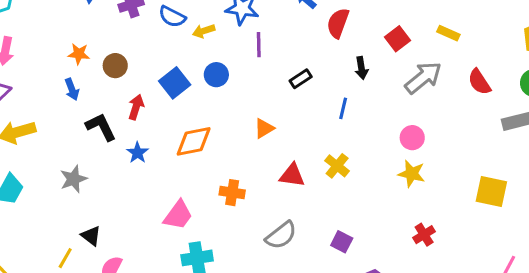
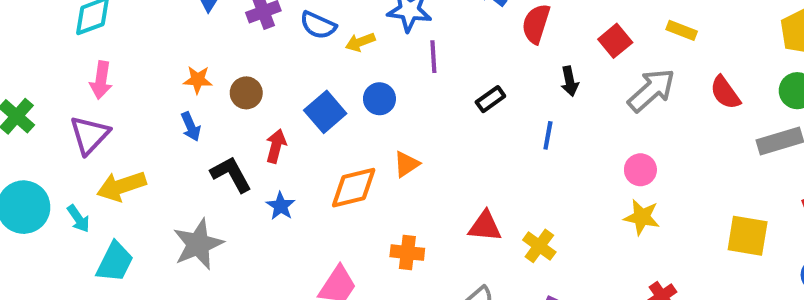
orange triangle: (264, 128) -> (406, 164), moved
yellow cross: (337, 166) -> (539, 246), moved
gray star: (73, 179) -> (198, 244), size x1.4

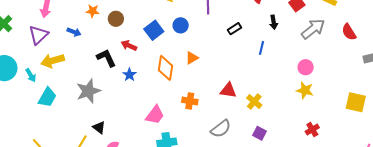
blue arrow: (191, 127) -> (74, 32), moved, turned -48
red arrow: (276, 146) -> (129, 45), turned -84
orange diamond: (354, 188) -> (166, 68), turned -70

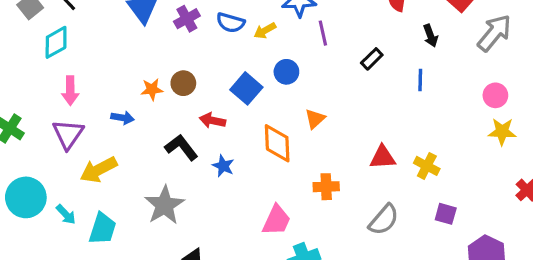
orange star: (93, 11) -> (152, 89), moved
cyan arrow: (31, 75) -> (66, 214), moved

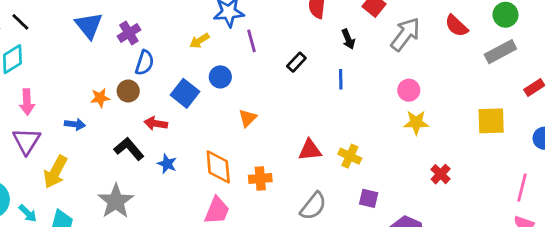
blue semicircle: (231, 23) -> (145, 63), moved, turned -85
orange diamond: (277, 143) -> (218, 167), moved
yellow arrow: (99, 170) -> (55, 172), turned -32

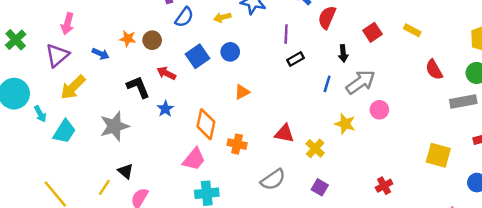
gray arrow: (405, 34) -> (361, 82), moved
purple line: (252, 41) -> (286, 34), moved
blue semicircle: (145, 63) -> (184, 17), moved
yellow star: (416, 122) -> (345, 124), moved

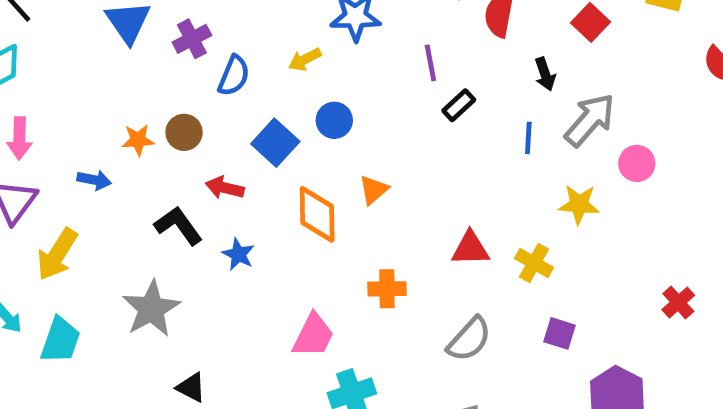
orange diamond: (206, 124) -> (317, 214), moved

